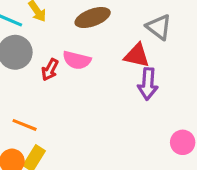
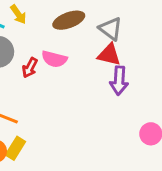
gray triangle: (159, 27) -> (110, 29), moved

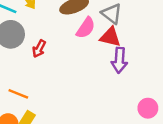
pink semicircle: (54, 59) -> (86, 28), moved, turned -70

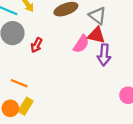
pink semicircle: (86, 28) -> (81, 44), moved

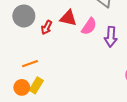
red triangle: (96, 35) -> (68, 18), moved
orange line: (19, 83) -> (30, 64), turned -42

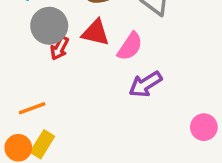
gray circle: (24, 16) -> (49, 26), moved
purple arrow: (111, 37) -> (145, 84), moved, turned 54

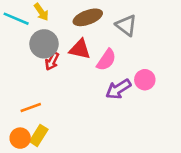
pink circle: (204, 127) -> (145, 80), moved

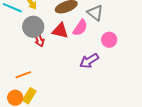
pink semicircle: (106, 60) -> (80, 28), moved
red arrow: (52, 61) -> (39, 40), turned -48
pink circle: (145, 80) -> (109, 40), moved

